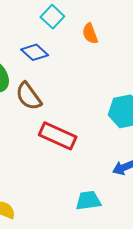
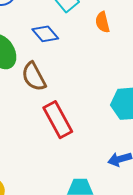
red rectangle: (58, 136) -> (58, 120), turned 30

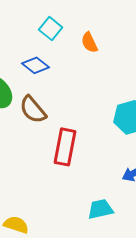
red rectangle: (58, 120) -> (65, 147), turned 51

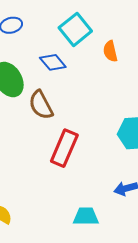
cyan square: (51, 29) -> (75, 29), size x1.4

